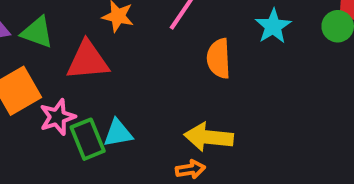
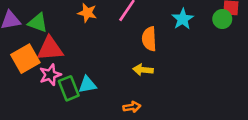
red triangle: (88, 61) -> (50, 49), moved
yellow arrow: (209, 137) -> (143, 70), moved, size x0.7

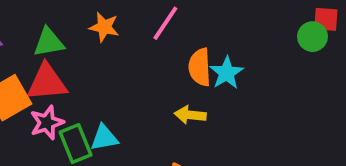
cyan star: (183, 19) -> (227, 73), moved
green triangle: (38, 23) -> (49, 42), moved, turned -30

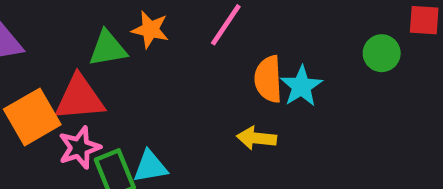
green circle: (312, 37) -> (382, 53), moved
green triangle: (49, 42) -> (108, 48), moved

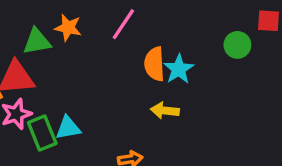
yellow arrow: (257, 138) -> (165, 111), moved

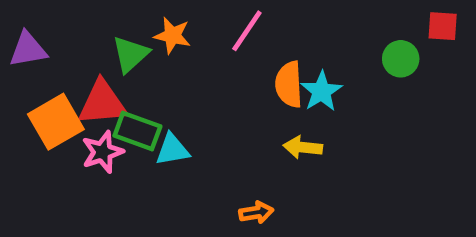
green triangle: (37, 41) -> (130, 54), turned -32
cyan triangle: (68, 128) -> (172, 150), moved
green rectangle: (42, 133) -> (137, 131), moved, turned -48

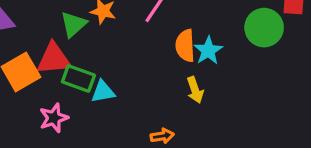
green circle: (401, 59) -> (264, 28), size x1.5
yellow arrow: (303, 147) -> (195, 90), turned -115
pink star: (102, 152) -> (54, 118), moved

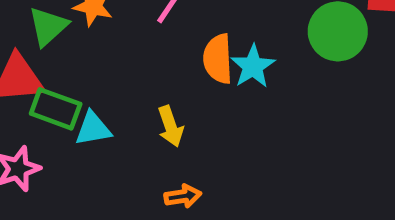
yellow arrow: (195, 90) -> (170, 126), moved

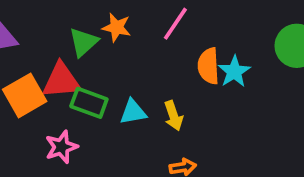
cyan triangle: (93, 129) -> (133, 112), moved

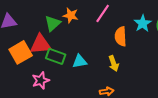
cyan star: (234, 72) -> (143, 23), moved
yellow arrow: (174, 116) -> (114, 63), moved

